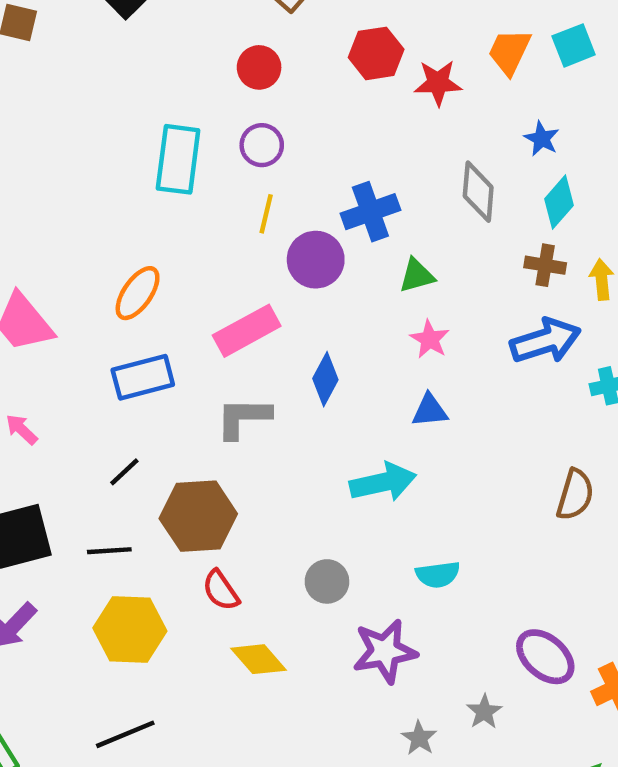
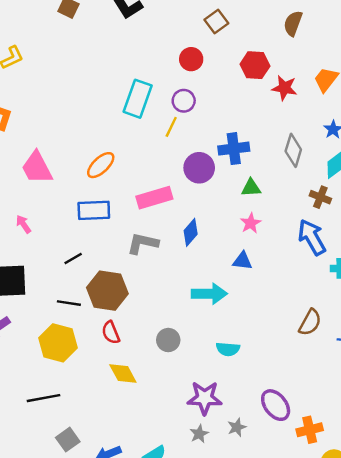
yellow line: (266, 214) -> (171, 127), moved
blue arrow: (545, 341) -> (312, 237), turned -114
black line: (109, 551) -> (69, 303), moved
purple star: (385, 651) -> (205, 398), moved

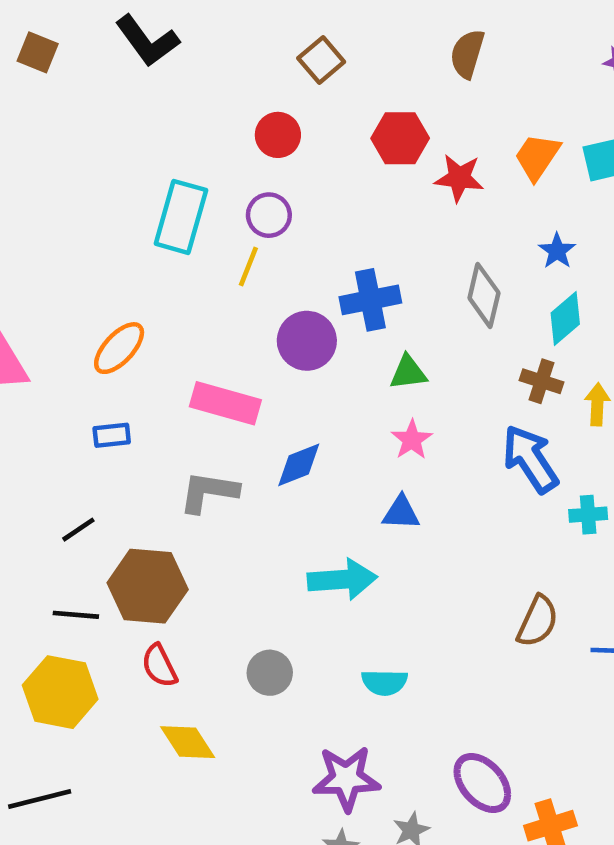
pink rectangle: (154, 198) -> (225, 403), turned 36
blue rectangle: (94, 210) -> (112, 435), size x0.6
blue diamond: (191, 232) -> (299, 465), turned 32

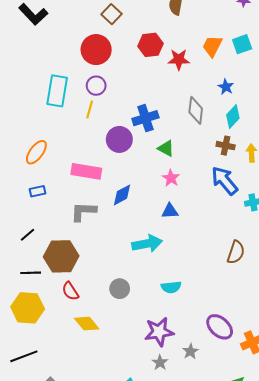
red circle: (278, 135) -> (96, 50), size x1.5
green triangle: (408, 372) -> (166, 148), turned 42

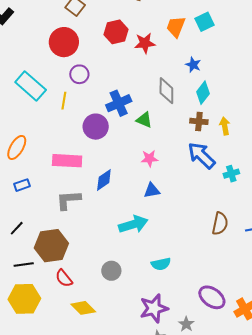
purple circle: (96, 86) -> (79, 74), moved
cyan rectangle: (57, 91) -> (31, 86), turned -52
green triangle: (166, 148) -> (144, 120), moved
pink star: (171, 178) -> (149, 159), turned -30

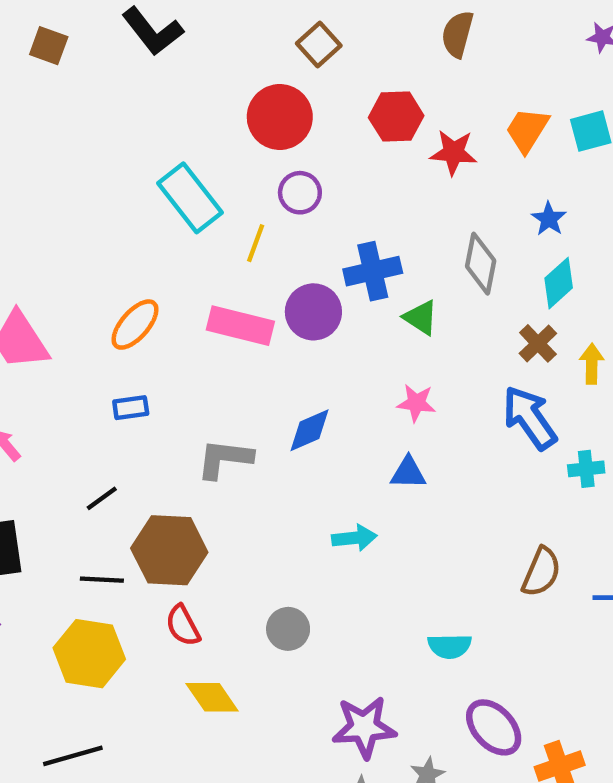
brown cross: (199, 121) -> (538, 343), turned 30
pink rectangle: (67, 161) -> (240, 326), moved
cyan arrow: (133, 224) -> (354, 538), size x0.7
cyan semicircle: (161, 264) -> (450, 646), moved

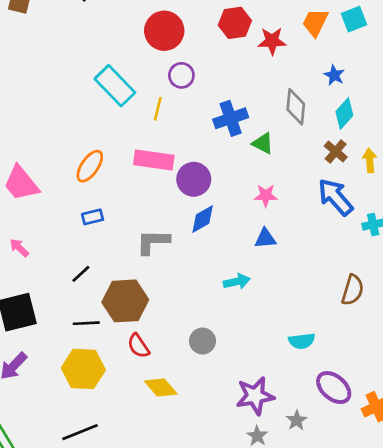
purple circle: (313, 312) -> (194, 179), moved

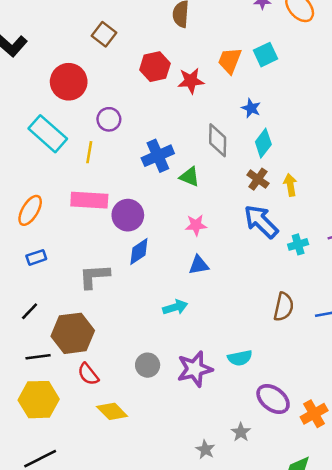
red circle: (164, 31) -> (69, 82), moved
purple star: (255, 396) -> (195, 369), moved

